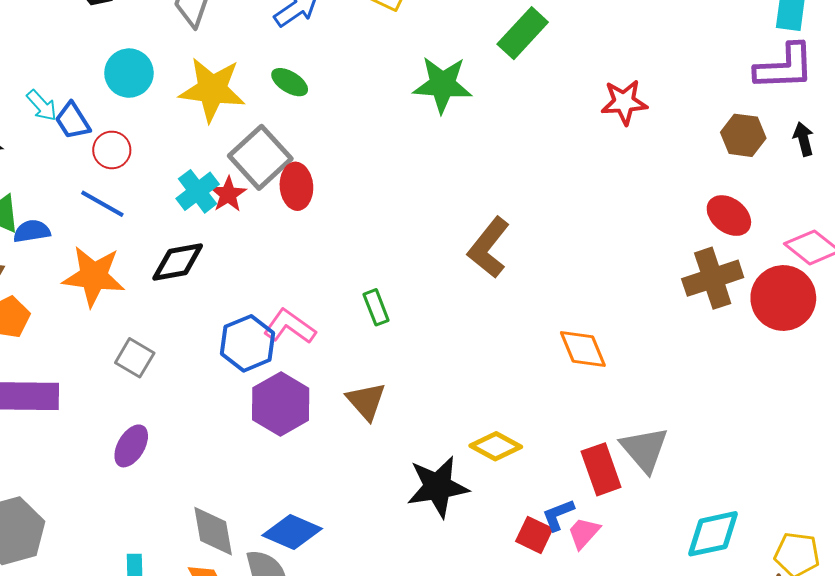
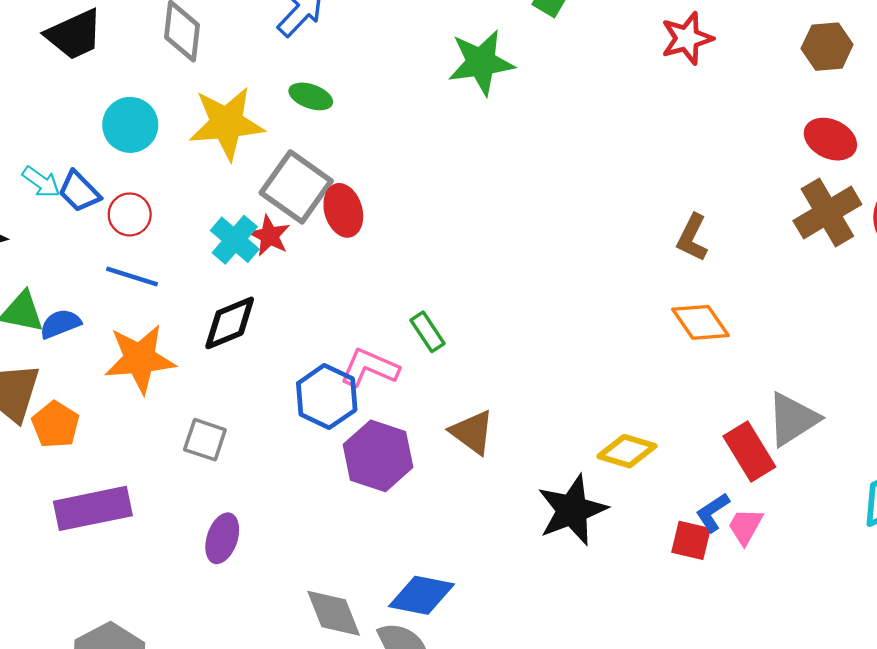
brown L-shape: (489, 248) -> (692, 238), moved, size x0.7
green rectangle: (376, 307) -> (428, 332), moved
gray triangle: (644, 449) -> (793, 419), turned 50

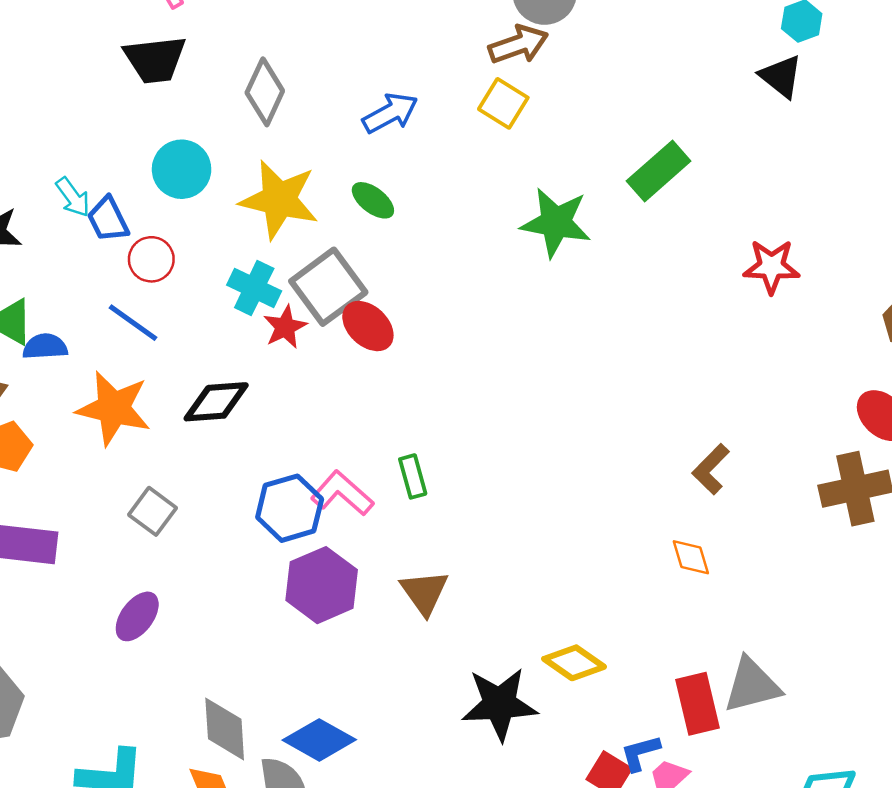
red ellipse: (343, 210) -> (368, 326), turned -48
cyan cross: (235, 240) -> (254, 288), moved, turned -33
orange diamond: (700, 322) -> (691, 557), size x0.7

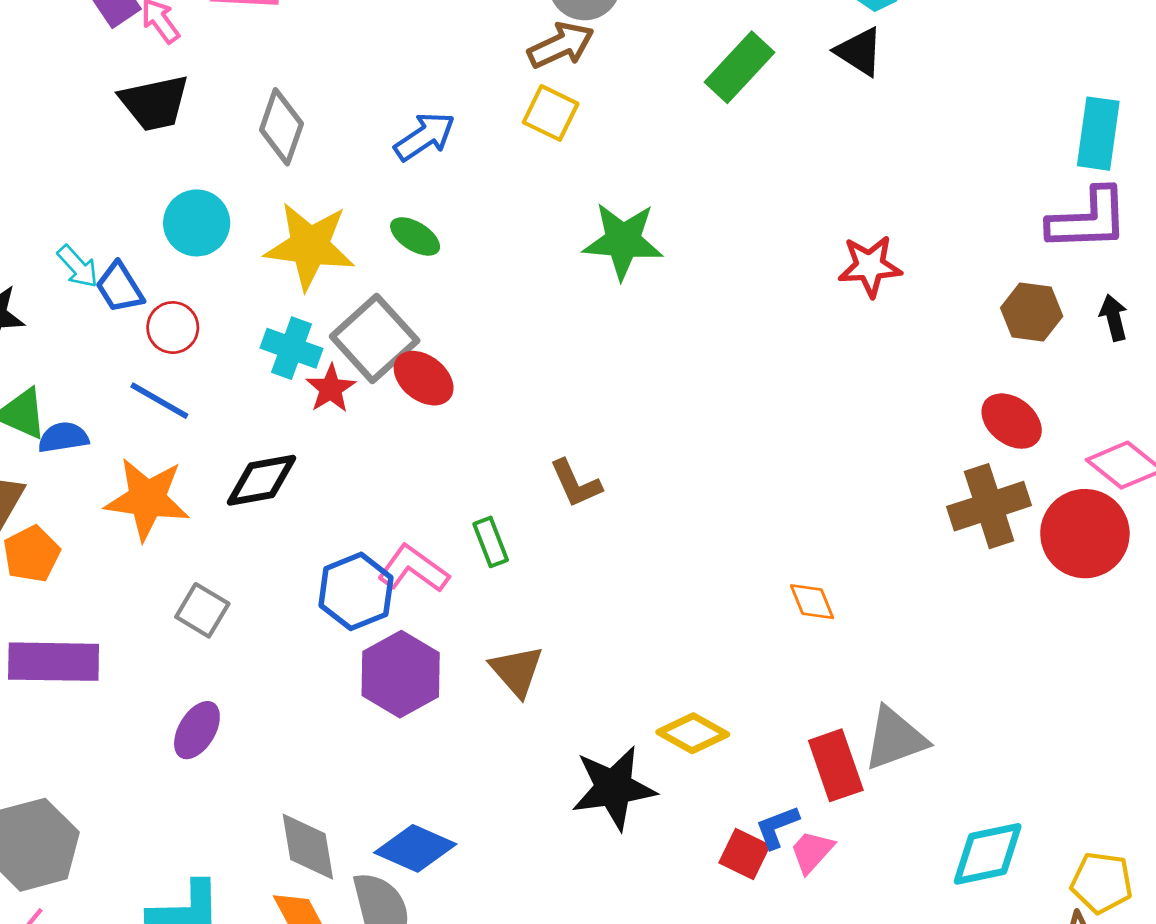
green rectangle: (659, 171) -> (740, 67), moved
brown L-shape: (711, 469) -> (576, 484), moved, turned -63

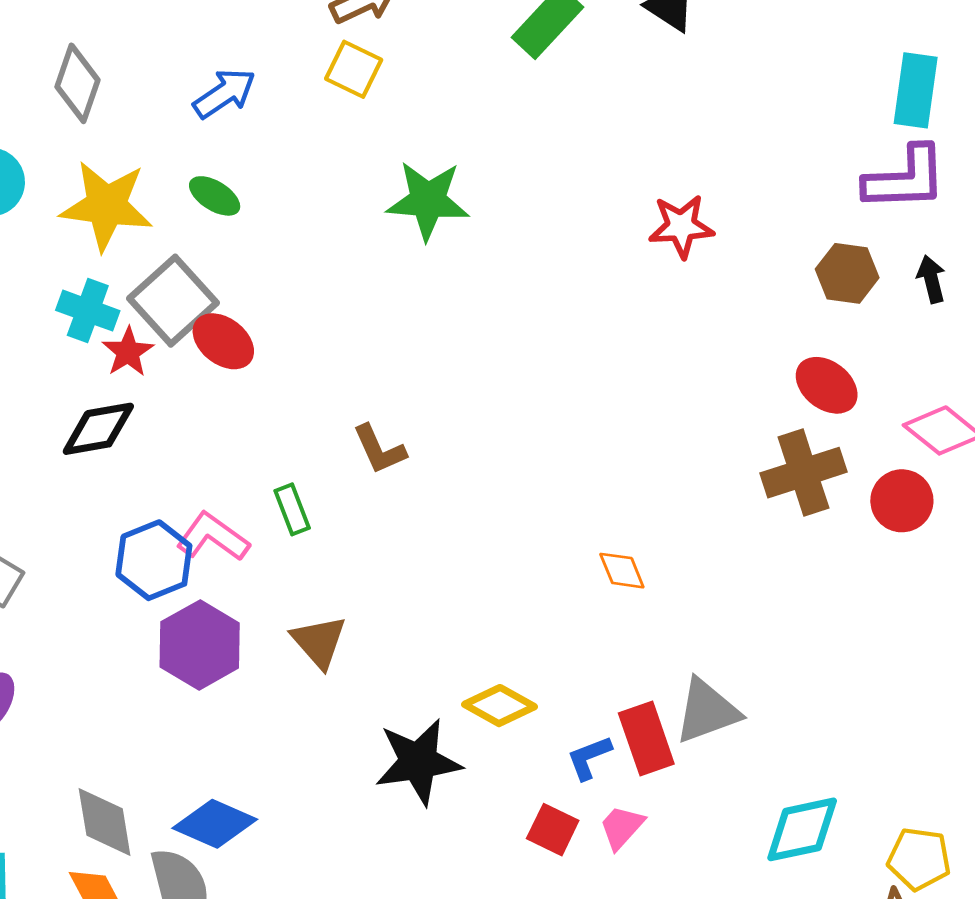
black diamond: (262, 480) -> (98, 429), moved
red circle: (1085, 534) -> (902, 501), size x0.7
blue L-shape: (777, 827) -> (589, 758), moved

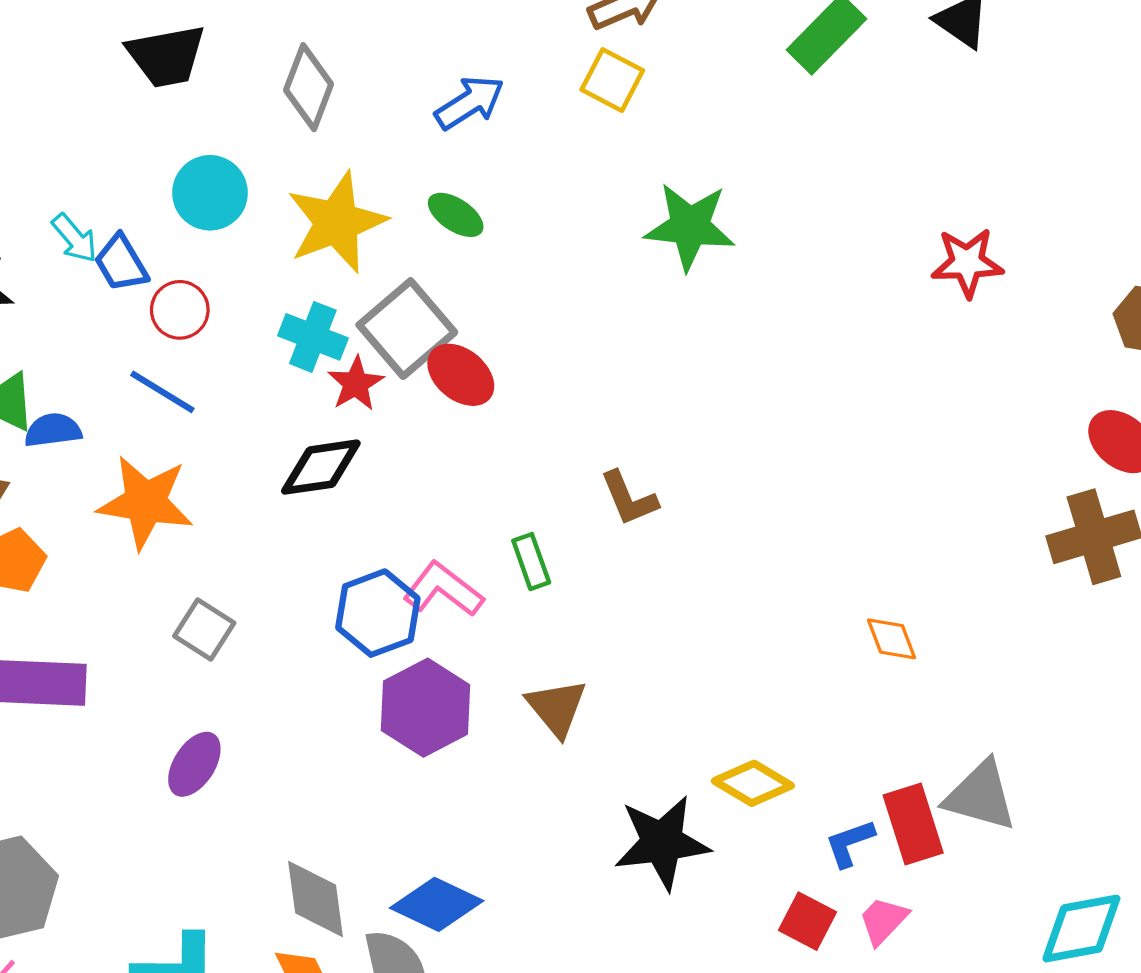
yellow star: (106, 206) -> (337, 222), turned -30
gray triangle: (707, 711) -> (981, 796), turned 34

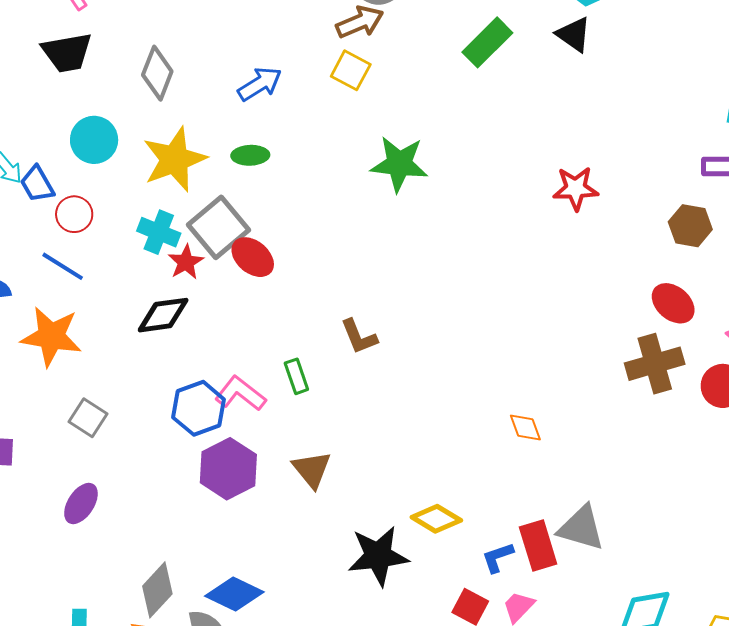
green ellipse: (456, 215) -> (250, 155), turned -36
gray diamond: (316, 899) -> (157, 590), turned 50

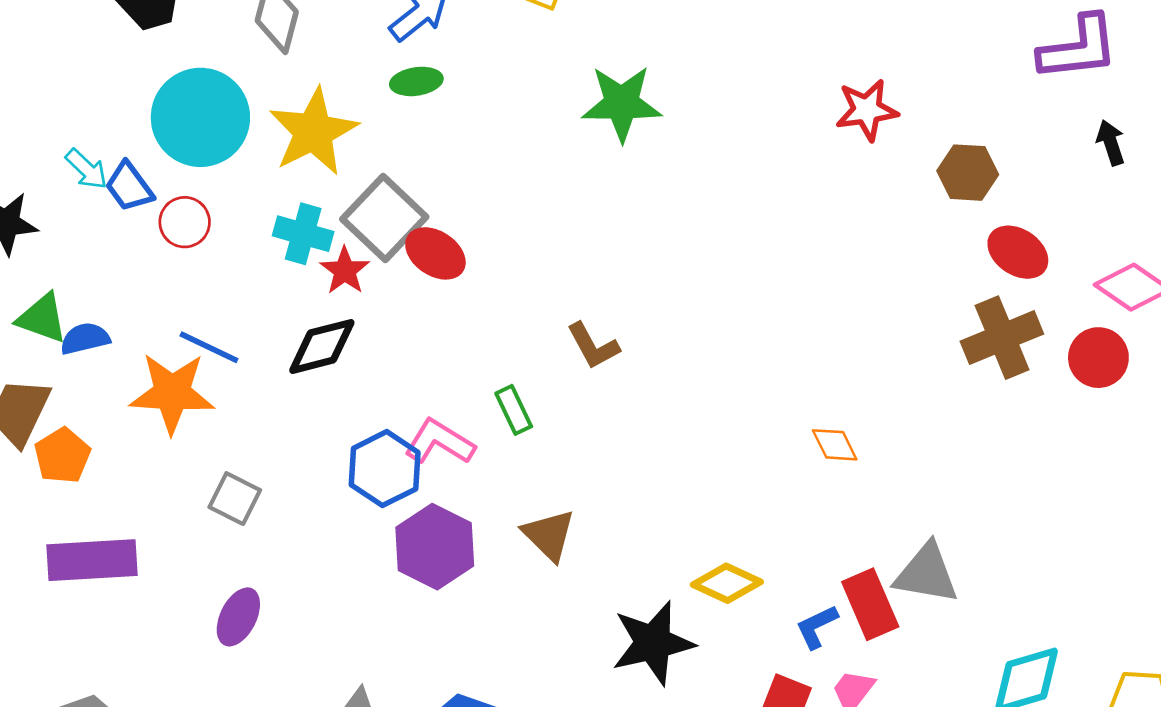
cyan circle: (94, 140) -> (200, 117), size x1.5
green ellipse: (250, 155) -> (416, 81), moved
brown hexagon: (690, 226) -> (968, 173), moved
blue line: (63, 266) -> (209, 347), moved

